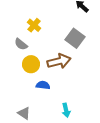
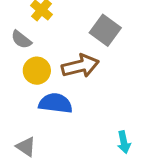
blue semicircle: (43, 85) -> (55, 103), size x1.5
cyan arrow: (66, 110) -> (124, 142), moved

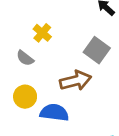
yellow circle: (37, 71) -> (25, 97), moved

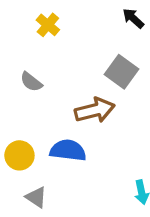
yellow cross: (42, 33) -> (48, 25), moved
yellow circle: (25, 97) -> (19, 155), moved

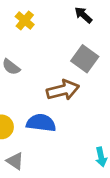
black arrow: (133, 18) -> (83, 15), moved

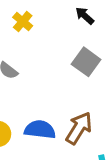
brown arrow: (63, 90) -> (79, 128), moved, turned -44

